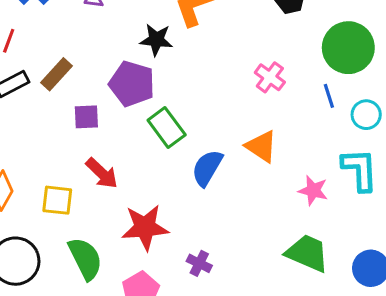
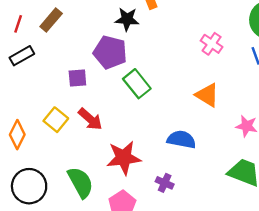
brown rectangle: (56, 74) -> (51, 20), moved
blue semicircle: (207, 168) -> (181, 139), moved, turned 72
yellow square: (57, 200) -> (56, 120), moved, turned 35

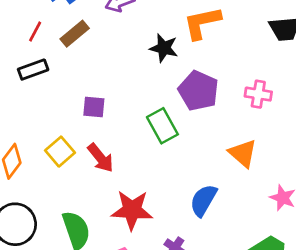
pink cross: (212, 44) -> (258, 94), turned -35
purple pentagon: (110, 52) -> (198, 91), moved
blue semicircle: (181, 139) -> (203, 200), turned -80

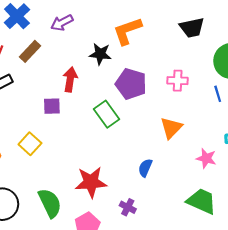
orange triangle: (243, 153) -> (171, 128), turned 40
red arrow: (101, 158) -> (70, 79), moved, turned -125
blue semicircle: (203, 200) -> (145, 168), size x0.7

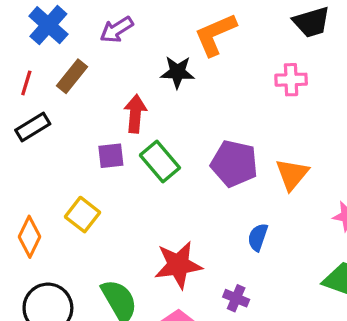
pink cross: (178, 81) -> (291, 80), moved
purple pentagon: (131, 84) -> (234, 164), moved
green rectangle: (106, 114) -> (160, 161), moved

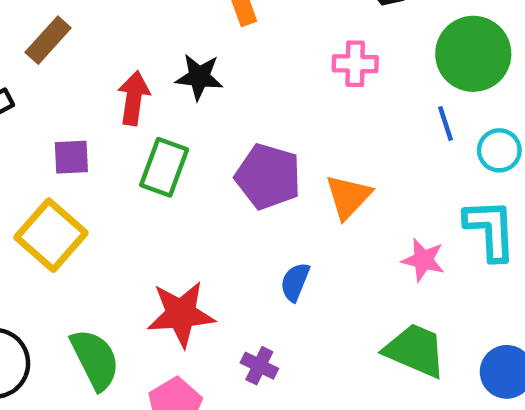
black star: (177, 72) -> (199, 77), moved
purple square: (111, 156) -> (71, 157), moved
green rectangle: (160, 161) -> (164, 167), turned 57
yellow square: (83, 215) -> (51, 235), size x1.4

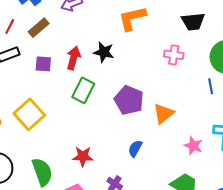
purple square: (71, 157) -> (43, 64), moved
red star: (181, 314) -> (83, 156), size x0.7

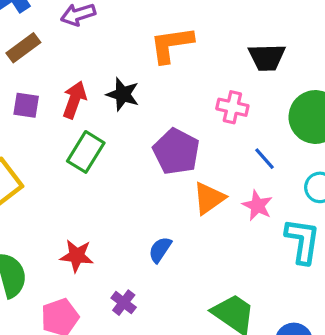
blue line: (211, 86) -> (264, 159), moved, turned -35
purple pentagon: (129, 100) -> (176, 151), moved
pink star: (193, 146) -> (257, 205), moved

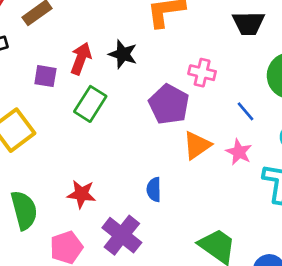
purple square: (26, 105) -> (45, 76), moved
pink cross: (232, 107) -> (202, 73), moved
blue semicircle: (160, 250) -> (154, 190), turned -35
purple cross: (124, 303) -> (122, 235), size x1.8

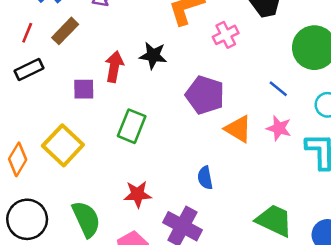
pink cross: (202, 73) -> (226, 35), moved, turned -30
green rectangle: (90, 104) -> (132, 126), moved
orange triangle: (197, 145) -> (238, 129), turned -44

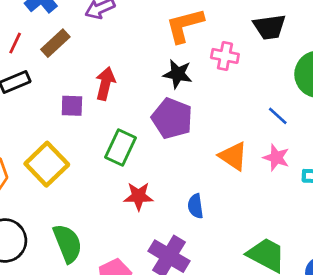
pink cross: (226, 35) -> (225, 56), turned 35
black star: (153, 56) -> (178, 74), moved
purple pentagon: (205, 95) -> (172, 118), moved
red star: (138, 194) -> (139, 196), moved

